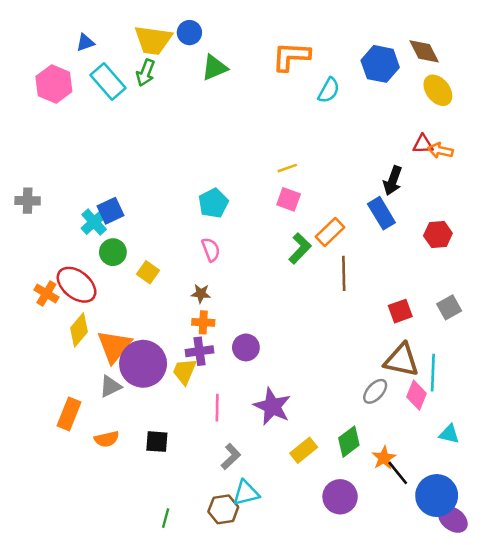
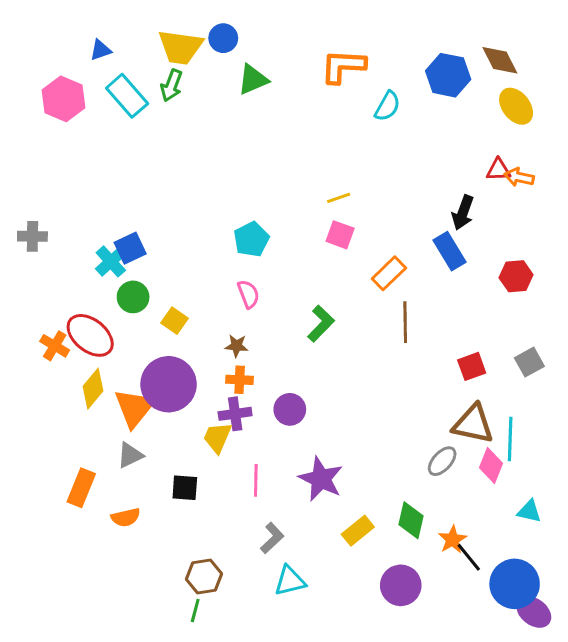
green L-shape: (300, 248) -> (321, 324), moved
purple circle: (143, 364) -> (169, 384), moved
black square: (157, 442) -> (185, 488), moved
green diamond: (349, 442) -> (411, 520), turned -40
brown hexagon: (223, 509) -> (204, 576), moved

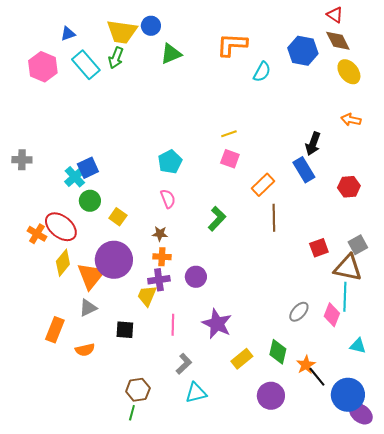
red triangle: (498, 170) -> (335, 15), moved, turned 36
brown triangle: (473, 424) -> (348, 268), moved

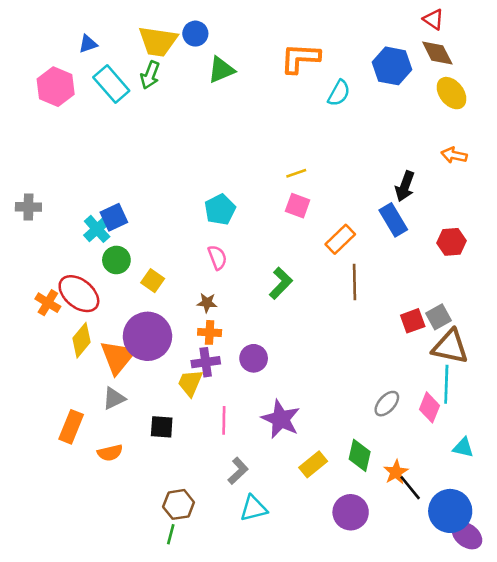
gray square: (358, 245) -> (439, 317), moved

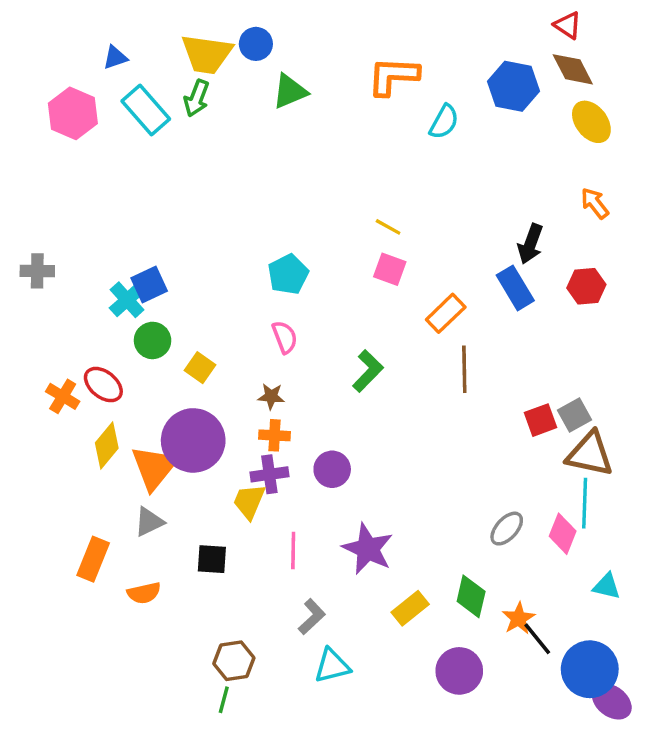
orange arrow: (454, 155) -> (595, 203), turned 40
yellow line: (296, 173) -> (388, 227), turned 48
red hexagon: (452, 242) -> (586, 286), moved
red ellipse: (79, 294) -> (103, 385), size x0.7

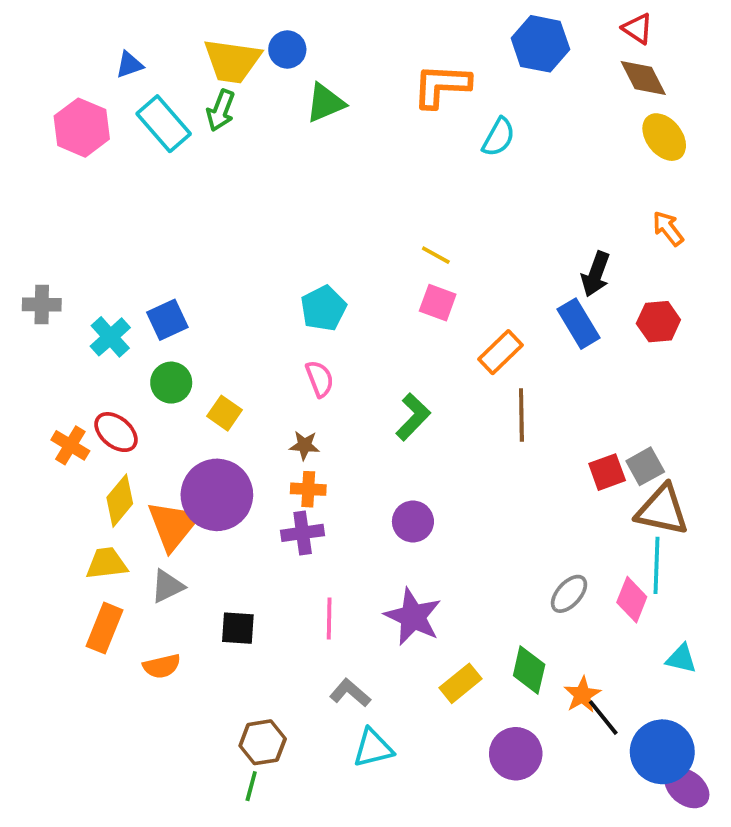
blue hexagon: (513, 86) -> (540, 44), moved
cyan cross: (127, 300) -> (110, 337), moved
purple circle: (332, 469) -> (413, 522), moved
yellow trapezoid: (249, 501) -> (106, 563), moved, turned 60
gray L-shape: (312, 617) -> (350, 693), turned -96

